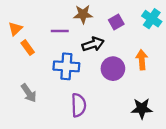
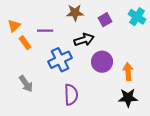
purple line: (60, 31) -> (45, 31), moved
orange arrow: (142, 60) -> (128, 72), moved
blue cross: (66, 66) -> (60, 60), turned -30

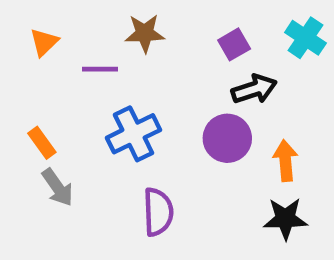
brown star: (75, 13) -> (145, 33), moved
orange triangle: (14, 26) -> (44, 42), moved
black arrow: (84, 40) -> (254, 89), moved
orange rectangle: (25, 43) -> (42, 143), moved

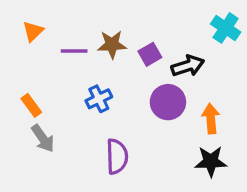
brown star: (145, 33) -> (112, 44), moved
purple square: (234, 44) -> (150, 54), moved
blue cross: (133, 134) -> (99, 99), size x0.7

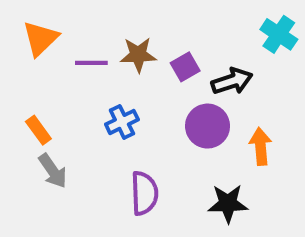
orange triangle: (33, 31) -> (40, 38), size x1.4
black star: (211, 161) -> (228, 203), moved

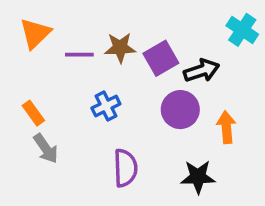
purple square: (185, 67) -> (161, 58), size x1.4

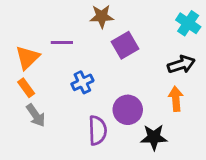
orange triangle: (35, 33) -> (27, 58), moved
brown star: (120, 48) -> (102, 16), moved
black arrow: (202, 71) -> (181, 64), moved
purple circle: (180, 110) -> (128, 110), moved

